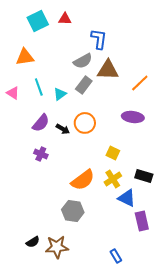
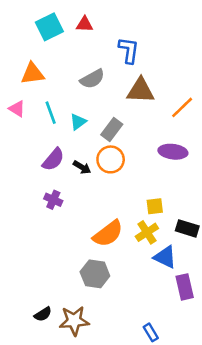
gray semicircle: (83, 61) -> (92, 79), moved
gray rectangle: (84, 85) -> (112, 130), moved
pink triangle: (13, 93) -> (17, 109), moved
yellow square: (113, 153) -> (155, 206), moved, turned -32

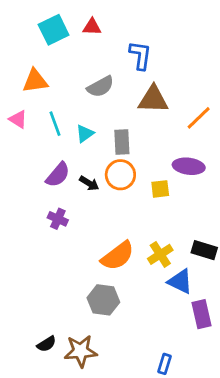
gray rectangle: (112, 130) -> (122, 142), turned -40
yellow square: (155, 206) -> (160, 189), moved
blue rectangle: (151, 332) -> (165, 364), turned 48

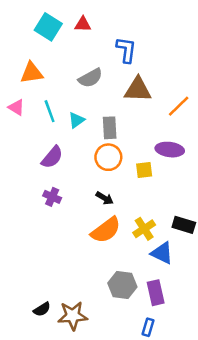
cyan square: (54, 30) -> (48, 27), turned -32
black arrow: (89, 183) -> (105, 198), moved
gray hexagon: (103, 300) -> (122, 285), moved
purple rectangle: (201, 314) -> (156, 293), moved

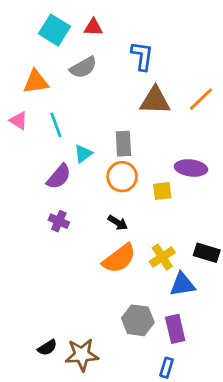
gray semicircle: (90, 78) -> (83, 67), moved
orange line: (179, 106) -> (201, 99), moved
cyan triangle: (76, 120) -> (83, 154), moved
blue triangle: (162, 253) -> (182, 284), turned -35

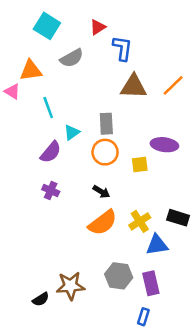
red triangle: (93, 27) -> (98, 27), moved, turned -35
pink triangle: (19, 121) -> (12, 91), moved
brown star: (82, 355) -> (70, 286), moved

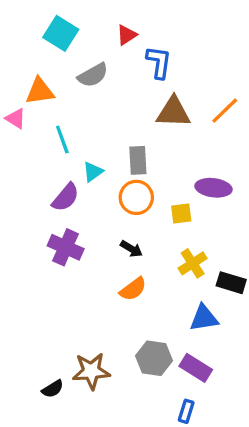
purple cross: (51, 190) -> (66, 247), size x1.5
yellow cross: (140, 221) -> (193, 263), moved
orange semicircle: (103, 223) -> (133, 289), size x0.7
purple rectangle: (151, 283) -> (196, 368), turned -45

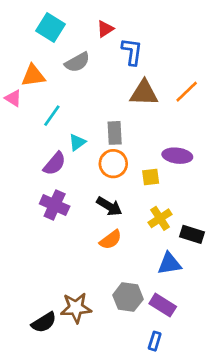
cyan line: (62, 139) -> (52, 116), turned 55
black arrow: (131, 249) -> (109, 206), size x1.4
black semicircle: (53, 389) -> (44, 322), size x1.4

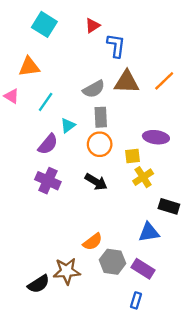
gray semicircle: (77, 62) -> (94, 89), moved
pink triangle: (13, 98) -> (12, 96), moved
yellow cross: (160, 218) -> (143, 177), moved
orange semicircle: (111, 240) -> (93, 242), moved

